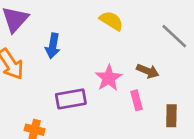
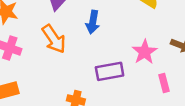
pink rectangle: (137, 100) -> (164, 83), moved

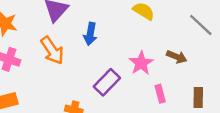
purple rectangle: (110, 71) -> (107, 82), turned -36

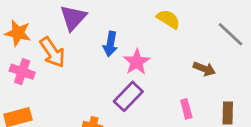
orange arrow: (52, 50) -> (52, 52), moved
pink star: (141, 63) -> (137, 62), moved

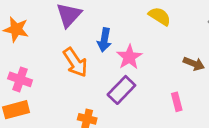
orange arrow: (52, 52) -> (75, 62), moved
pink cross: (22, 72) -> (20, 79), moved

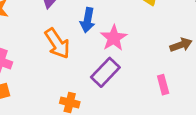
brown arrow: (194, 64) -> (181, 45), turned -42

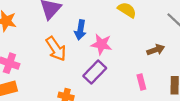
pink star: (114, 38) -> (101, 44), turned -30

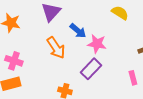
blue arrow: (80, 30) -> (78, 31), turned -60

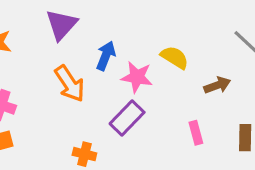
yellow semicircle: (120, 13) -> (175, 57), moved
blue arrow: (78, 31) -> (106, 56), turned -108

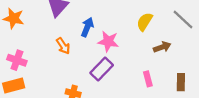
yellow semicircle: (175, 57) -> (145, 22), moved, turned -90
orange arrow: (70, 84) -> (63, 46), size x0.7

